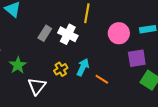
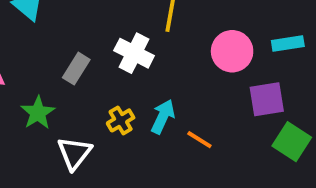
gray rectangle: (45, 33) -> (76, 69), moved

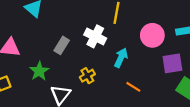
cyan arrow: (163, 117) -> (121, 58), moved

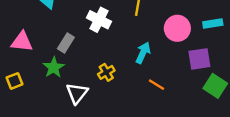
white cross: (95, 36) -> (99, 20), moved
gray rectangle: (62, 45) -> (66, 43), moved

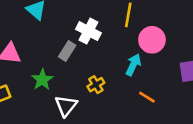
pink circle: (177, 28) -> (152, 40), moved
gray rectangle: (66, 43) -> (67, 51), moved

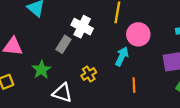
orange line: (147, 97) -> (134, 85), turned 56
white triangle: (66, 106) -> (62, 93), turned -50

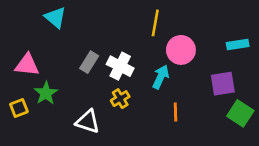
white cross: (82, 27) -> (120, 66), moved
green star: (41, 70) -> (46, 93), moved

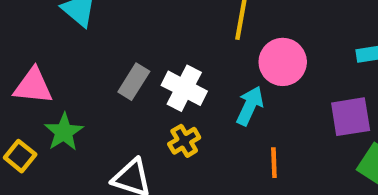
yellow square: (19, 108) -> (20, 156), turned -30

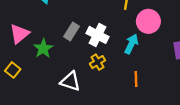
pink triangle: (33, 86) -> (19, 34), turned -45
green star: (64, 132) -> (43, 48), moved
orange line: (274, 163) -> (136, 79), moved

